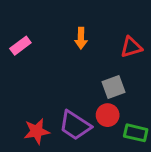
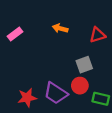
orange arrow: (81, 38) -> (60, 28), turned 104

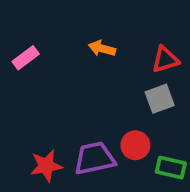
gray square: (84, 65) -> (160, 99), moved
purple trapezoid: (56, 93) -> (94, 158), turned 135

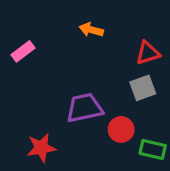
orange arrow: (102, 48) -> (91, 30), moved
purple trapezoid: (94, 158) -> (85, 108), moved

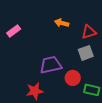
orange arrow: (91, 30) -> (62, 23), moved
red star: (41, 148) -> (35, 91), moved

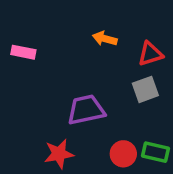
pink rectangle: (14, 31) -> (23, 52), turned 48
red circle: (73, 78) -> (123, 154), moved

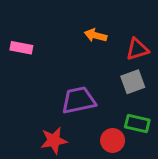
green rectangle: (155, 152) -> (137, 123), moved

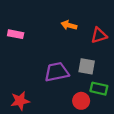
gray square: (133, 82) -> (87, 66), moved, turned 30
red star: (54, 140) -> (20, 101), moved

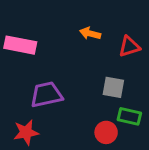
pink rectangle: (16, 34) -> (20, 45), size x1.5
purple trapezoid: (57, 72) -> (46, 95), moved

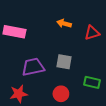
gray square: (113, 87) -> (64, 62), moved
red circle: (106, 132) -> (61, 94), moved

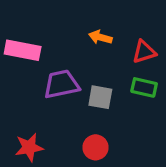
purple trapezoid: (33, 67) -> (61, 84), moved
green rectangle: (92, 82) -> (144, 87), moved

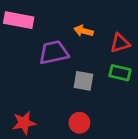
pink rectangle: (23, 50) -> (19, 20), moved
purple trapezoid: (61, 84) -> (54, 53), moved

